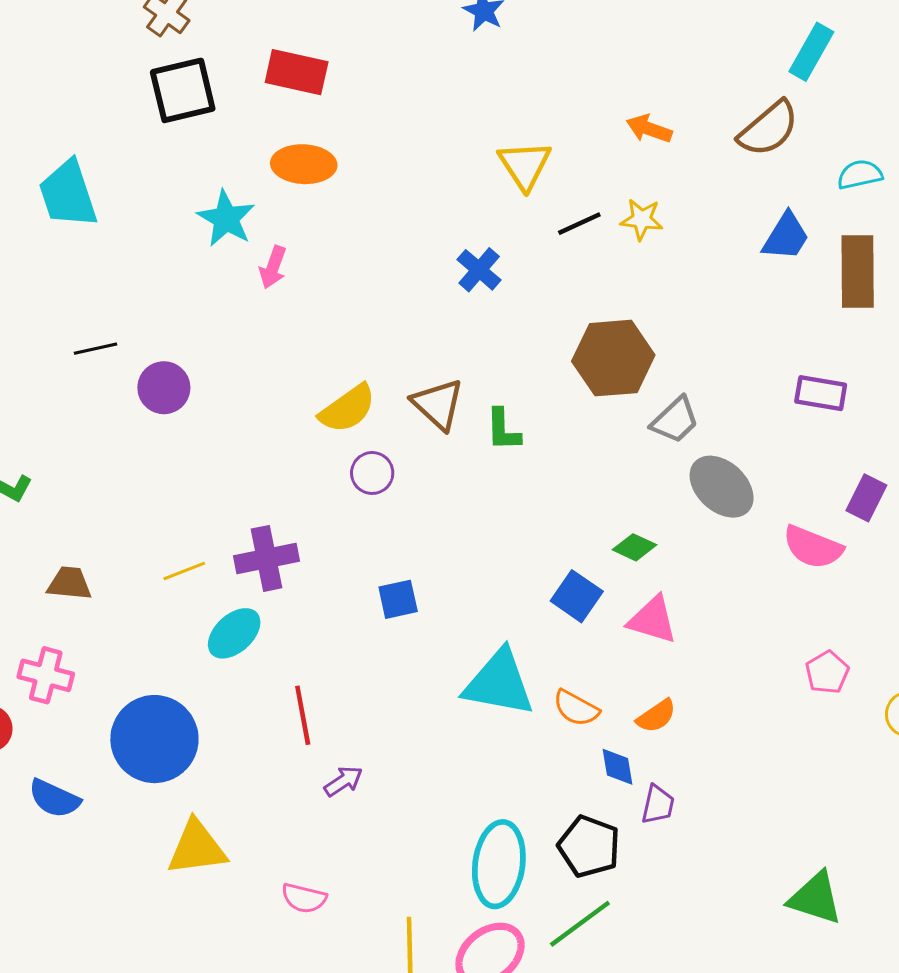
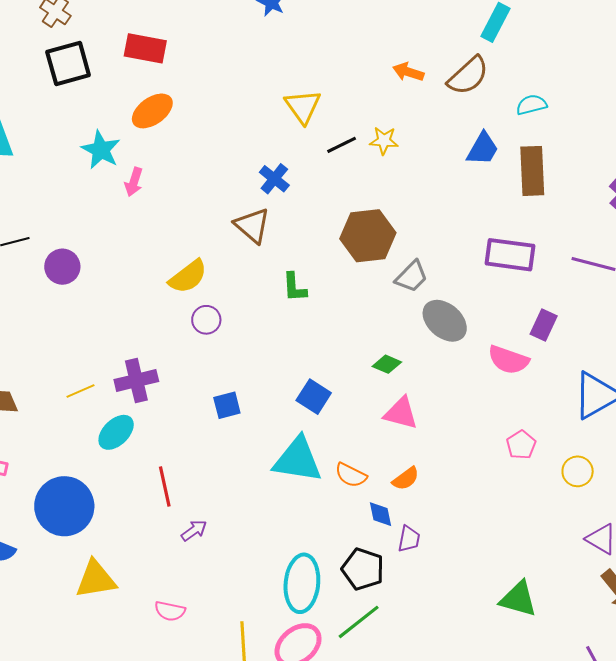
orange arrow: (649, 129) -> (408, 72), moved
orange ellipse: (304, 164) -> (152, 111), turned -36
purple rectangle: (821, 393) -> (510, 255), size x1.4
brown triangle: (438, 404) -> (252, 225), moved
blue square: (577, 596) -> (314, 397), moved

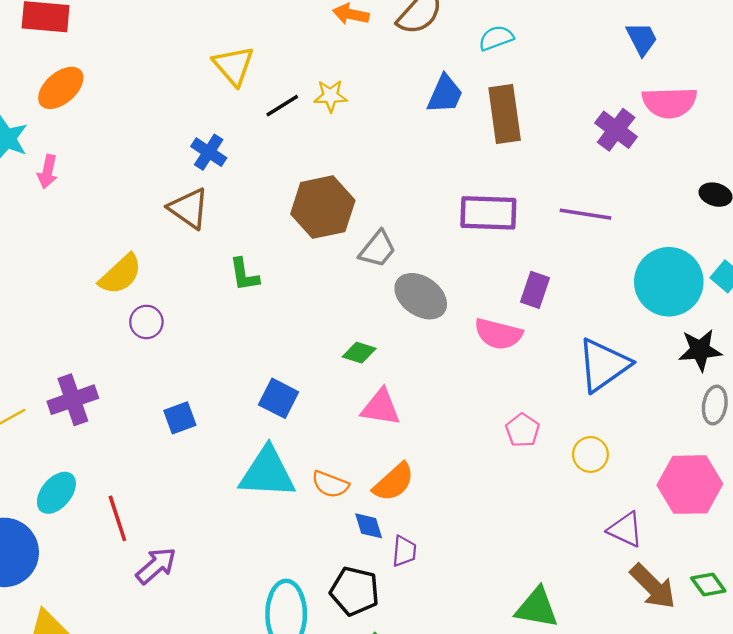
cyan ellipse: (116, 432) -> (56, 493), moved
orange semicircle: (406, 479) -> (394, 482), size x1.4
purple arrow: (194, 530) -> (156, 566), size x1.4

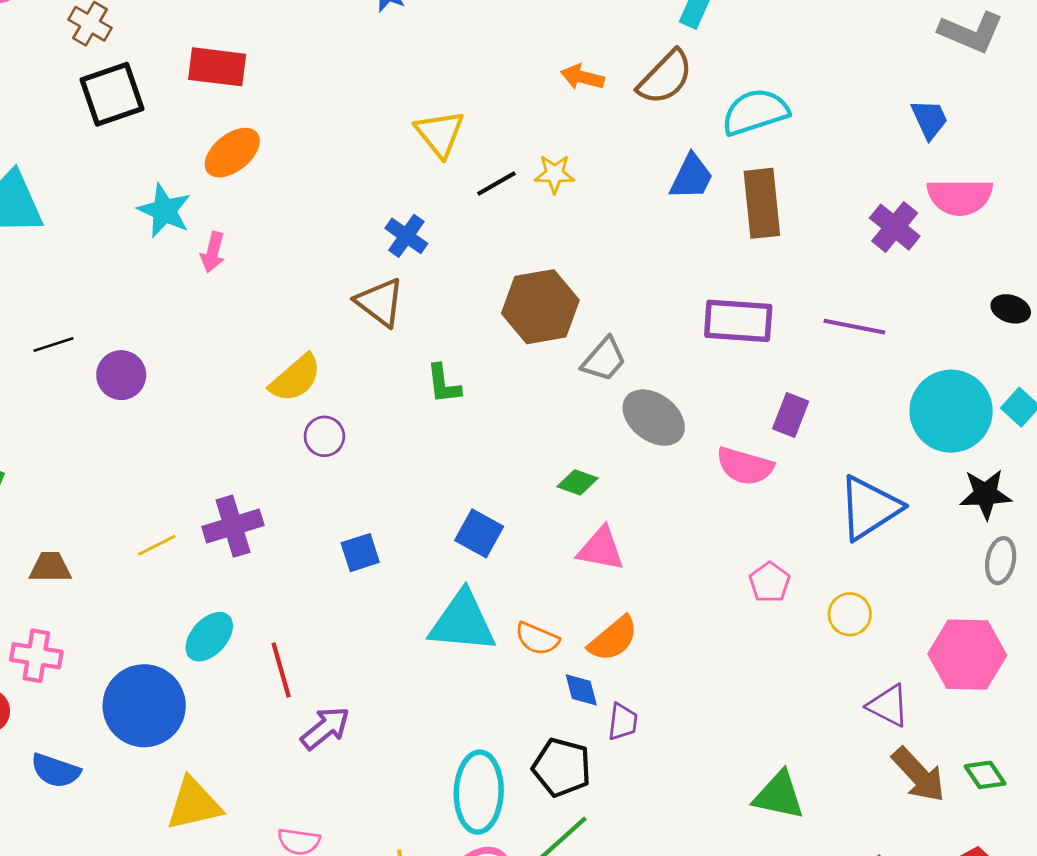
cyan semicircle: (496, 38) -> (755, 112), size x1.6

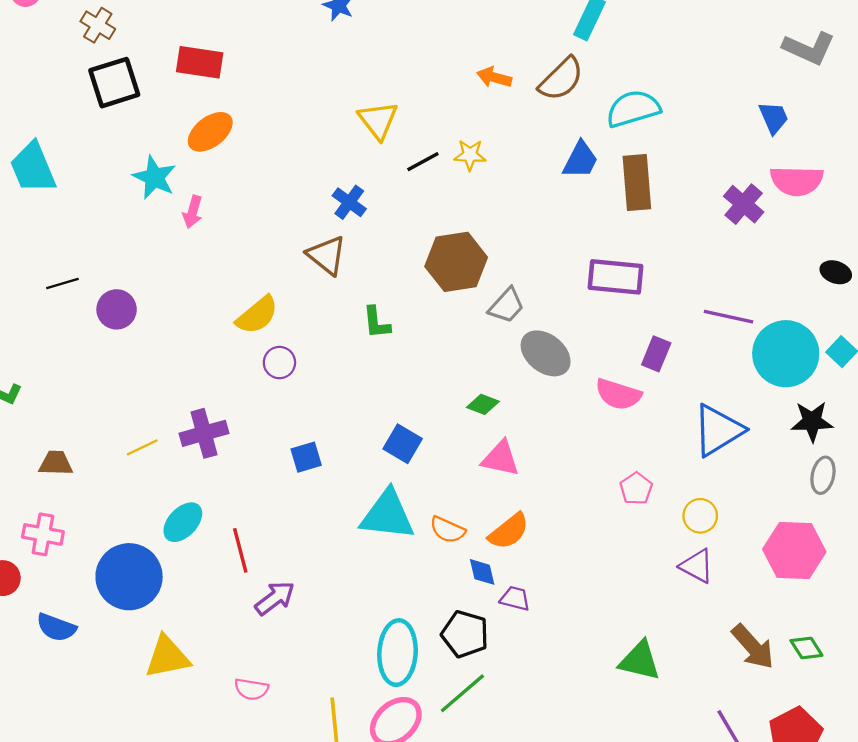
purple line: (854, 327) -> (729, 317), moved
purple triangle: (888, 706) -> (697, 566), moved
purple trapezoid: (623, 722) -> (515, 598), turned -84

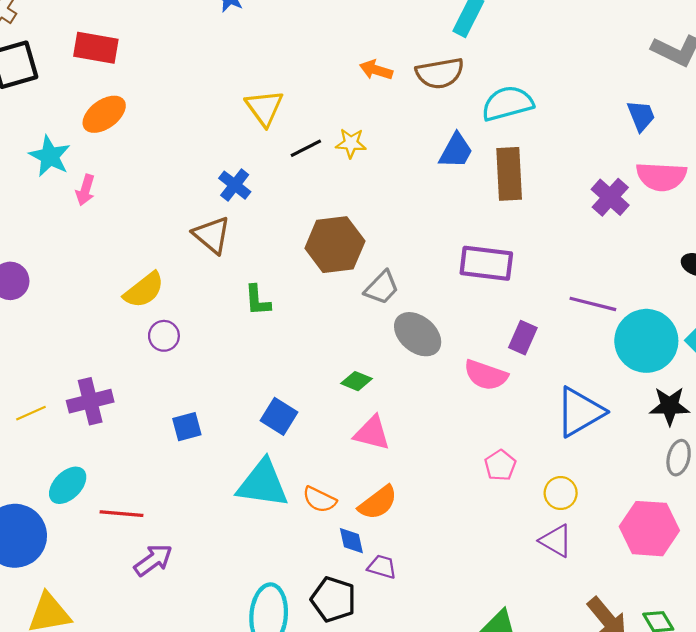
brown semicircle: (561, 79) -> (440, 73), turned 33
red line: (240, 550) -> (122, 514), turned -72

